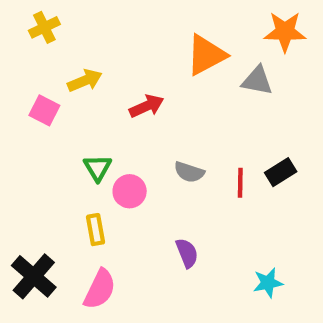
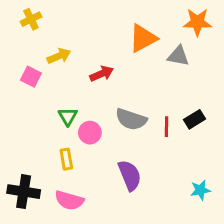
gray semicircle: (189, 172) -> (131, 119), size x1.5
purple semicircle: (187, 253) -> (130, 175), size x1.5
black cross: (34, 276) -> (24, 192), turned -32
cyan star: (268, 283) -> (200, 190), moved
pink semicircle: (100, 289) -> (69, 200), turned 80

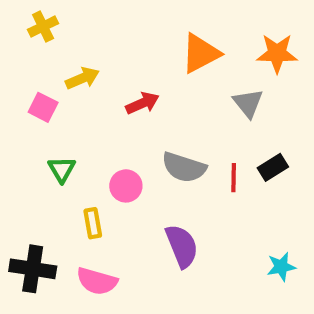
orange star: (197, 22) -> (277, 53), moved
gray triangle: (178, 56) -> (248, 103), moved, turned 40
green triangle: (68, 116) -> (62, 169), moved

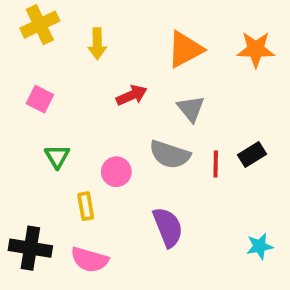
yellow cross: (43, 27) -> (40, 25), size x1.4
yellow arrow: (82, 78) -> (97, 44), moved, turned 112
gray triangle: (248, 103) -> (191, 109), moved

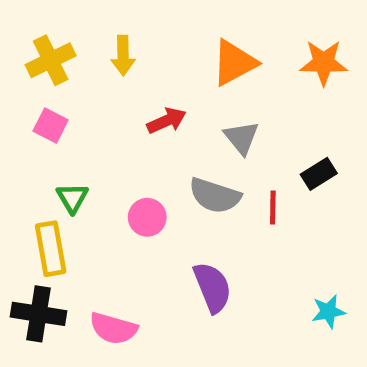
yellow cross: (40, 25) -> (51, 60), moved
black rectangle: (252, 155) -> (319, 174), moved
yellow rectangle: (86, 206) -> (51, 249), moved, size x1.5

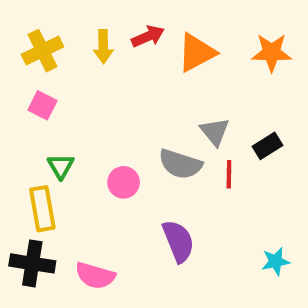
red arrow: (167, 121) -> (148, 36), moved
gray triangle: (241, 138) -> (215, 132), moved

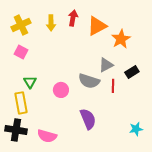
red arrow: (148, 36) -> (73, 18), turned -56
orange star: (272, 53) -> (121, 39), moved, turned -30
gray triangle: (215, 132) -> (106, 65), turned 42

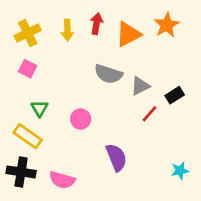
orange star: (121, 39) -> (167, 25), moved
gray semicircle: (89, 81) -> (108, 74), moved
red line: (113, 86) -> (149, 114), turned 40
yellow rectangle: (21, 103) -> (28, 136), turned -45

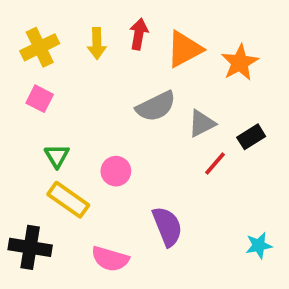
orange star: (167, 25) -> (240, 63), moved
gray semicircle: (108, 74) -> (156, 106), turned -44
yellow rectangle: (28, 136) -> (68, 200), moved
pink semicircle: (62, 180) -> (110, 259), moved

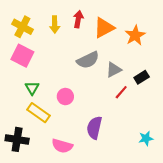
yellow cross: (40, 47) -> (22, 27), turned -36
pink square: (40, 99) -> (22, 56), size x1.5
purple semicircle: (167, 226) -> (94, 128), turned -145

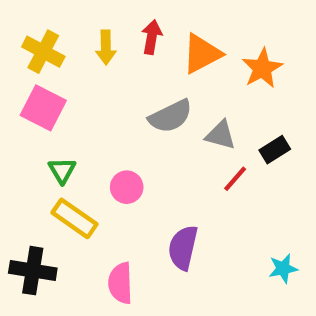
gray triangle: (114, 70) -> (221, 135), turned 42
pink semicircle: (62, 146) -> (120, 283), turned 72

